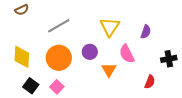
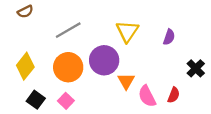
purple circle: (90, 52) -> (104, 60), size x1.6
pink semicircle: (127, 54) -> (147, 96), moved
yellow diamond: (22, 57) -> (25, 66), turned 35
black cross: (169, 59) -> (196, 68), turned -35

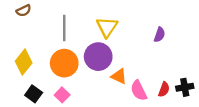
gray line: (68, 30) -> (64, 28), turned -60
yellow triangle: (127, 31) -> (107, 27), moved
black cross: (196, 68) -> (185, 87), moved, turned 35
orange triangle: (126, 81) -> (119, 76), turned -35

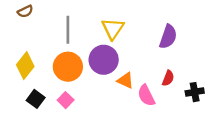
purple semicircle: (160, 35) -> (168, 37), size x1.5
red semicircle: (164, 89) -> (168, 78), moved

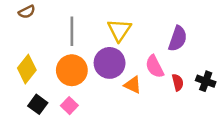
red semicircle: (168, 78) -> (178, 82), turned -35
black cross: (195, 92) -> (206, 81), moved, turned 30
pink semicircle: (146, 95) -> (155, 67), moved

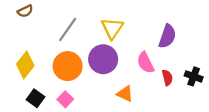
gray line: (72, 31) -> (68, 29), turned 35
orange triangle: (133, 85) -> (125, 94), moved

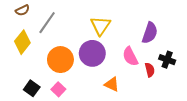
gray line: (68, 29) -> (47, 23), moved
yellow diamond: (25, 65) -> (22, 42), moved
black cross: (194, 76) -> (167, 60), moved

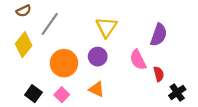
purple circle: (92, 53) -> (98, 57), size x0.7
black cross: (167, 60) -> (177, 93), moved, turned 35
orange triangle: (112, 84) -> (97, 89), moved

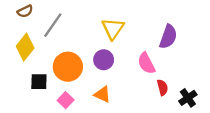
red semicircle: (159, 74) -> (162, 87), moved
black square: (33, 94) -> (39, 82), moved, turned -35

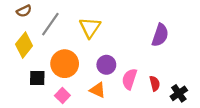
yellow triangle: (113, 29) -> (90, 27), moved
purple circle: (104, 60) -> (106, 65), moved
pink semicircle: (146, 63) -> (129, 79), moved, turned 45

